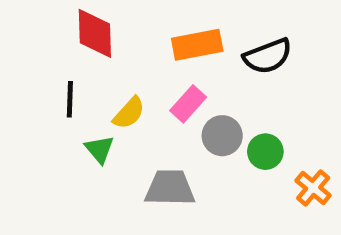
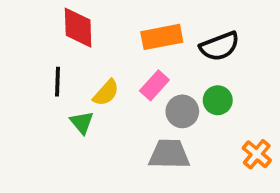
green circle: (265, 152) -> (218, 100), moved
gray trapezoid: (170, 188) -> (169, 154), moved

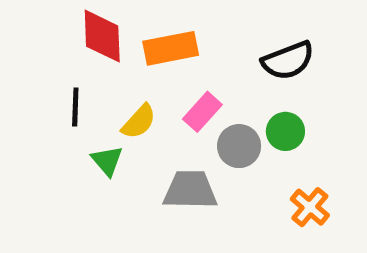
orange rectangle: (162, 37) -> (171, 48), moved
gray trapezoid: (169, 154) -> (190, 190), moved
orange cross: (257, 154) -> (310, 207), moved

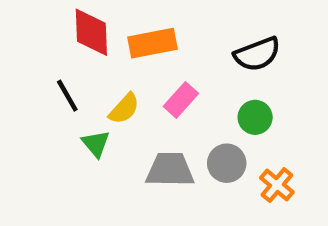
black line: (75, 107) -> (67, 96), turned -32
gray circle: (239, 146) -> (227, 163), moved

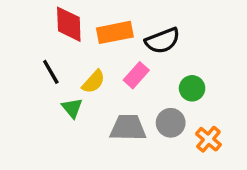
black semicircle: (257, 54) -> (162, 41), moved

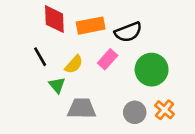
green circle: (192, 88) -> (152, 70), size x1.6
gray circle: (171, 123) -> (135, 112), moved
gray trapezoid: (128, 128) -> (82, 108), moved

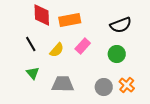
black semicircle: (128, 32) -> (121, 25), moved
green circle: (152, 70) -> (117, 54), size x0.7
green triangle: (57, 85) -> (33, 73), moved

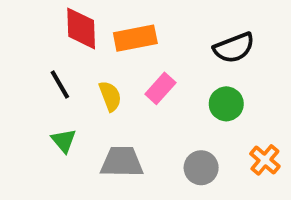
yellow semicircle: (57, 50) -> (110, 96), turned -63
orange cross: (127, 85) -> (265, 160), moved

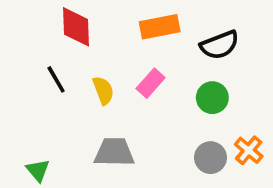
orange rectangle: (135, 38) -> (160, 27), moved
green triangle: (64, 141) -> (38, 170), moved
gray circle: (201, 168) -> (210, 158), moved

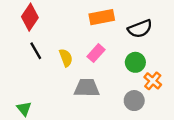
red diamond: (76, 27) -> (30, 17), moved, turned 36
orange cross: (249, 150) -> (153, 81), moved
gray trapezoid: (114, 152) -> (87, 88), moved

